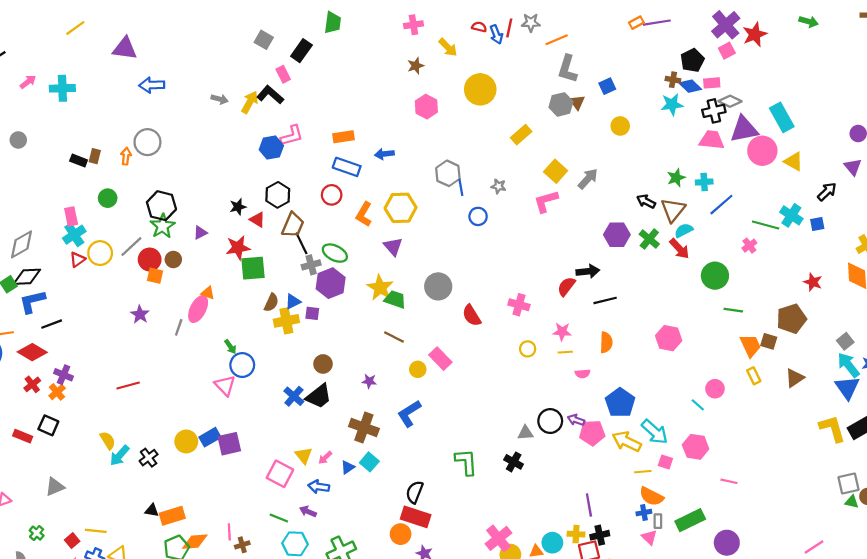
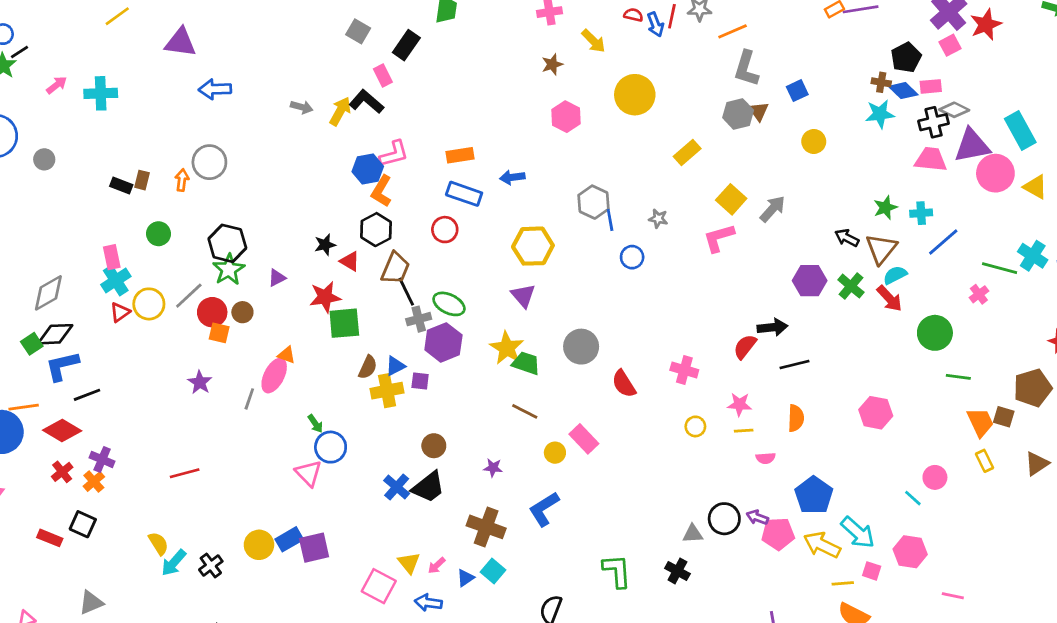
orange L-shape: (364, 214) -> (382, 191), moved

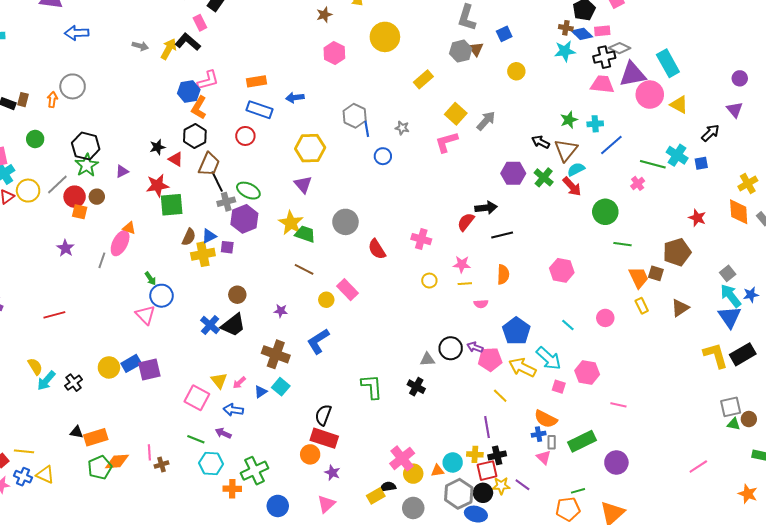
cyan line: (913, 498) -> (568, 325), moved
yellow line: (843, 583) -> (500, 396), moved, turned 49

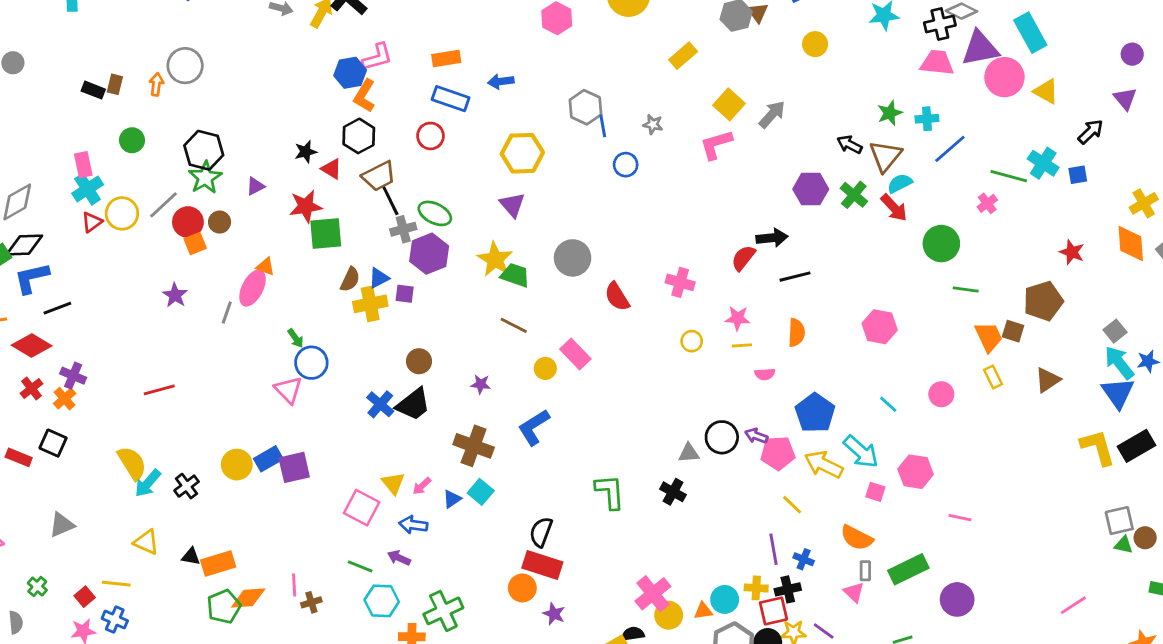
brown trapezoid: (209, 164) -> (379, 176), turned 40
orange square: (80, 212) -> (195, 244), turned -35
yellow semicircle: (35, 366) -> (132, 463), size x1.4
blue cross: (539, 434) -> (804, 559), moved, turned 32
yellow triangle: (45, 475) -> (146, 542), moved

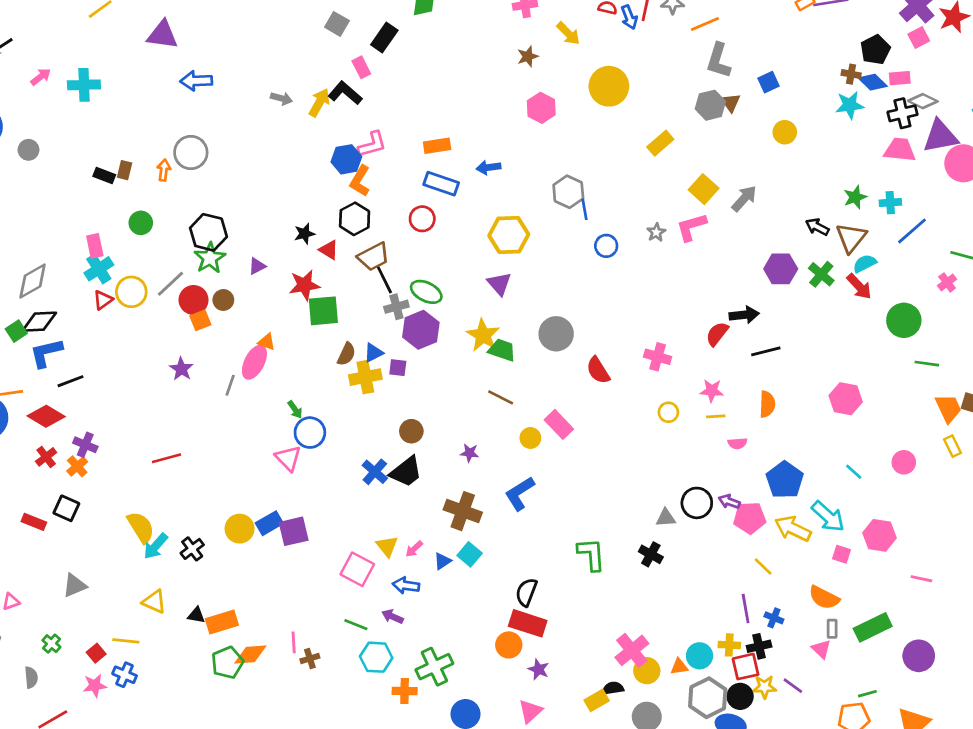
gray star: (653, 124) -> (656, 232), moved, turned 30

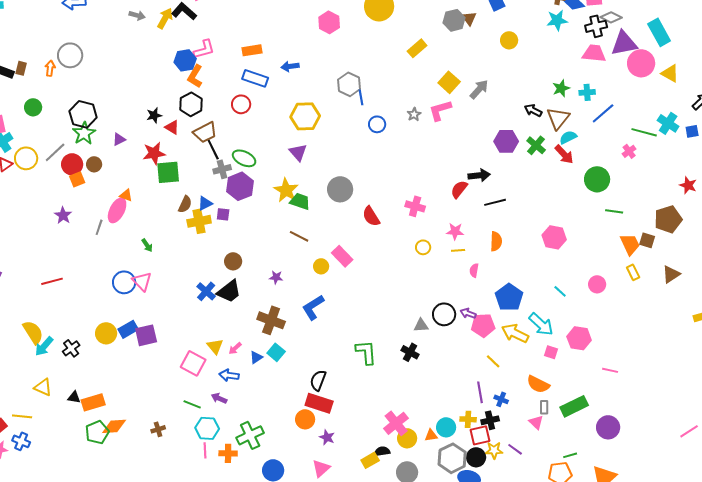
blue circle: (310, 433) -> (124, 282), moved
pink semicircle: (737, 443) -> (474, 270), turned 104
pink line: (294, 642) -> (205, 450), moved

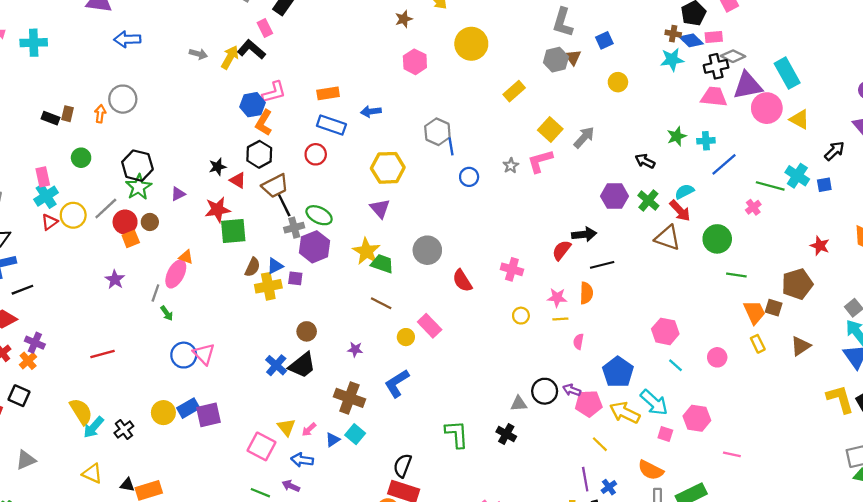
brown triangle: (558, 118) -> (668, 238), moved, turned -50
pink hexagon: (554, 237) -> (665, 331), moved
orange semicircle: (496, 241) -> (586, 293), moved
green arrow: (147, 245) -> (167, 313), moved
blue cross: (501, 399) -> (609, 487), turned 32

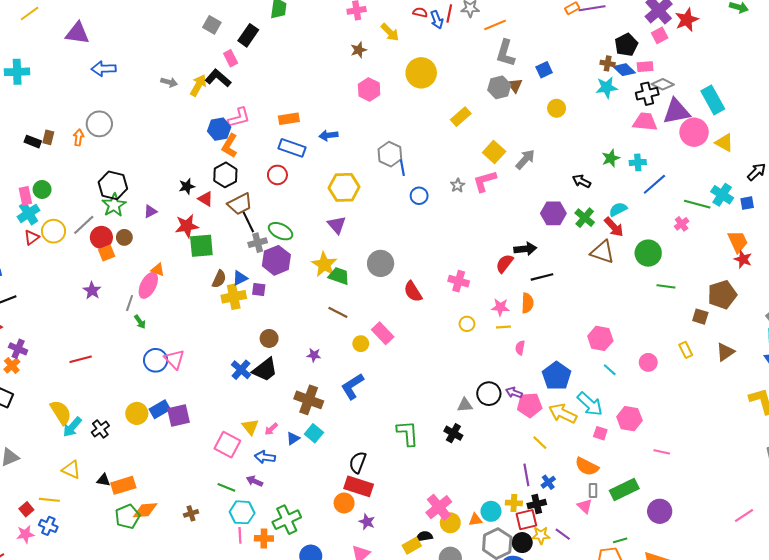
green circle: (81, 158) -> (42, 189), moved
orange trapezoid: (754, 312) -> (738, 242), moved

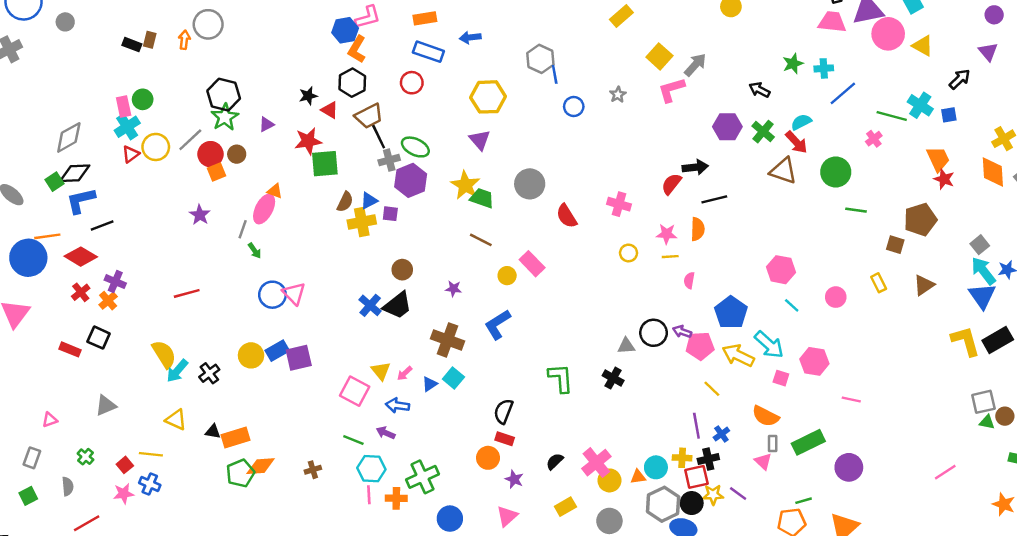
pink L-shape: (485, 181) -> (671, 90), moved
red rectangle: (359, 486) -> (505, 439), size x0.6
black semicircle: (424, 536) -> (555, 461), moved, turned -35

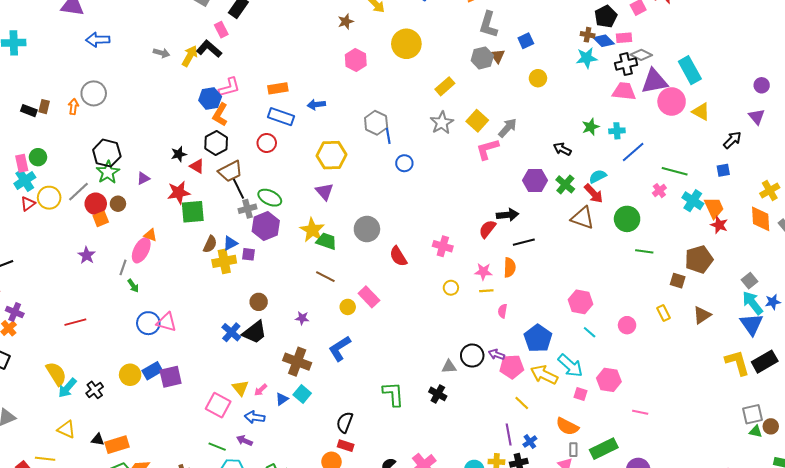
gray star: (618, 95) -> (442, 123), moved, size x1.6
cyan cross: (920, 105) -> (693, 201), moved
pink triangle: (294, 293) -> (167, 322), turned -30

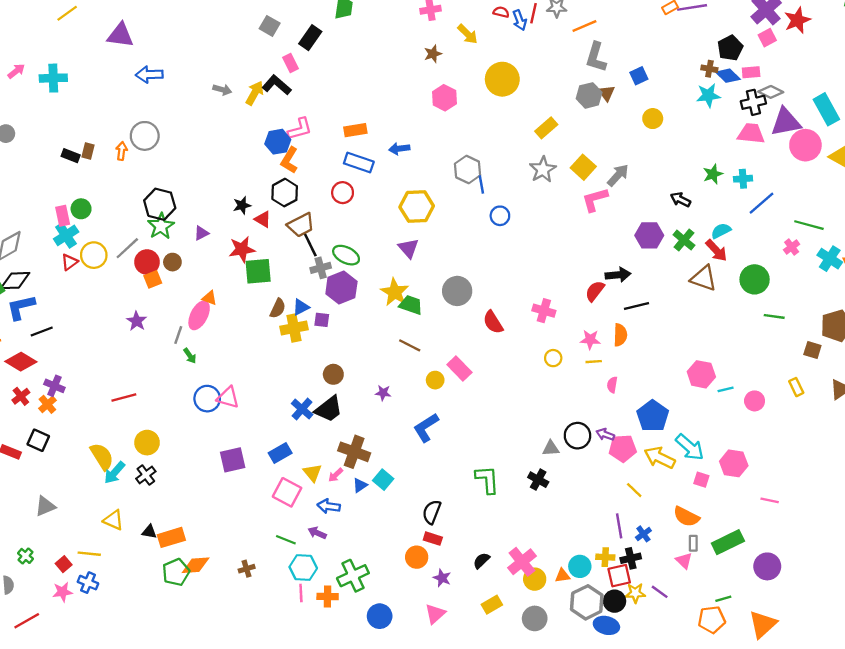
cyan line: (590, 332) -> (726, 389), moved, turned -56
brown cross: (297, 362) -> (354, 452), moved
blue rectangle: (152, 371) -> (280, 453), moved
yellow circle: (130, 375) -> (147, 443), moved

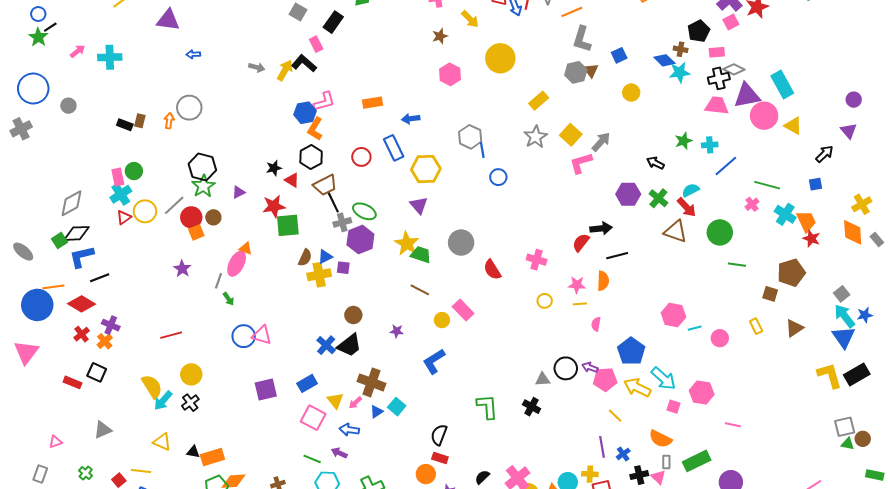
blue arrow: (149, 75) -> (193, 54), size x0.6
blue diamond: (728, 76) -> (664, 60), moved
blue rectangle: (359, 163) -> (394, 148), moved, turned 45
black cross: (631, 558) -> (639, 475), moved

